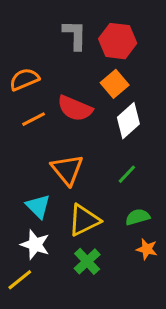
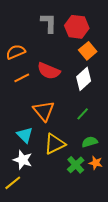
orange square: (115, 84) -> (88, 51), moved
green cross: (87, 261) -> (76, 165), moved

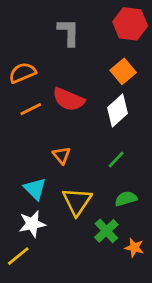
red hexagon: (77, 27) -> (130, 24), moved
orange triangle: (44, 111) -> (62, 155), size x0.6
yellow triangle: (55, 144) -> (77, 201), turned -30
white star: (23, 160) -> (32, 224), turned -30
orange star: (96, 163) -> (134, 248), moved

